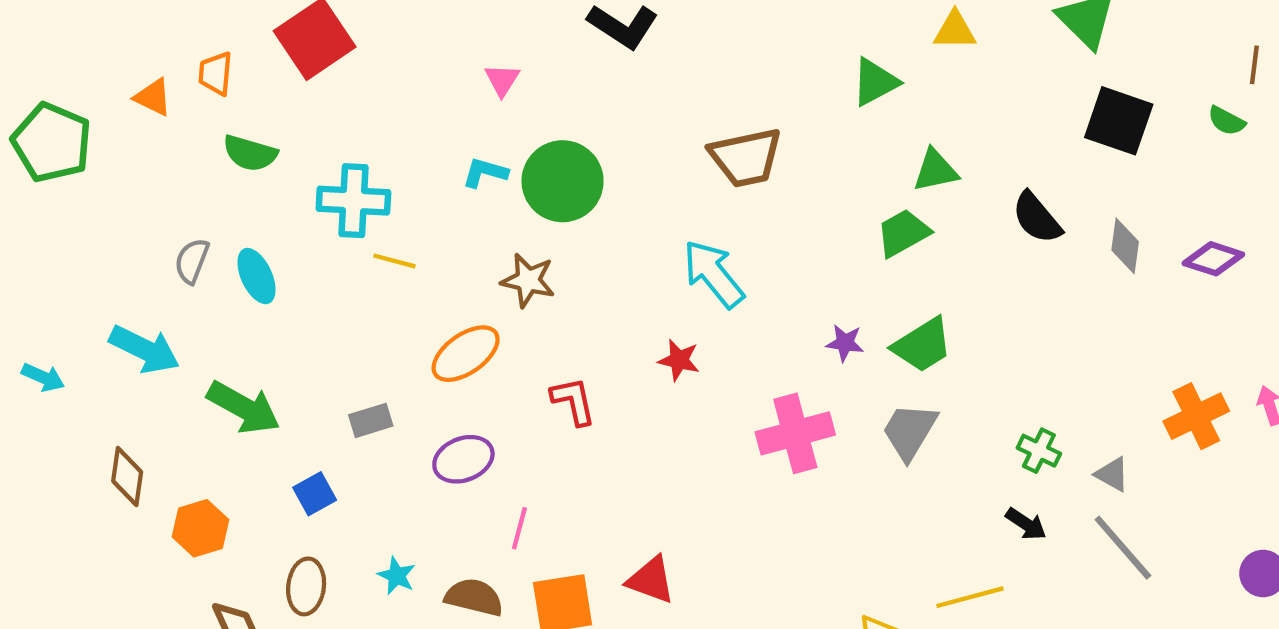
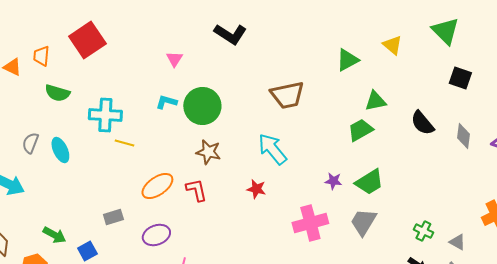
yellow triangle: (955, 30) -> (392, 45), moved, turned 40
black square: (1119, 121) -> (460, 78), size x0.7
brown star: (528, 280) -> (208, 152), moved
red L-shape: (573, 401) -> (196, 190), moved
green arrow: (244, 408) -> (54, 235), moved, size x0.7

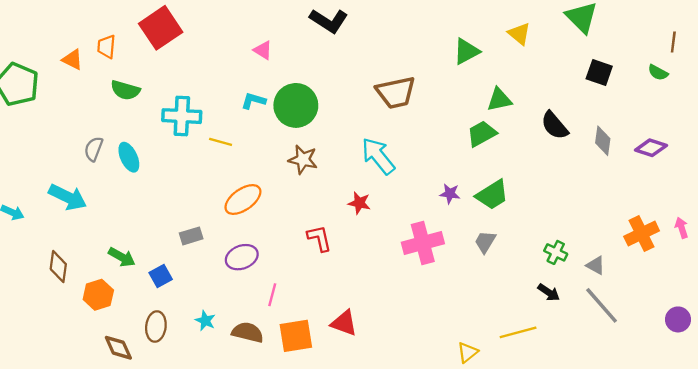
pink triangle: (174, 59) -> (263, 50), turned -30
yellow line: (124, 143) -> (221, 142), moved
red L-shape: (196, 190) -> (319, 238), moved
gray trapezoid: (363, 222) -> (485, 242), size x0.7

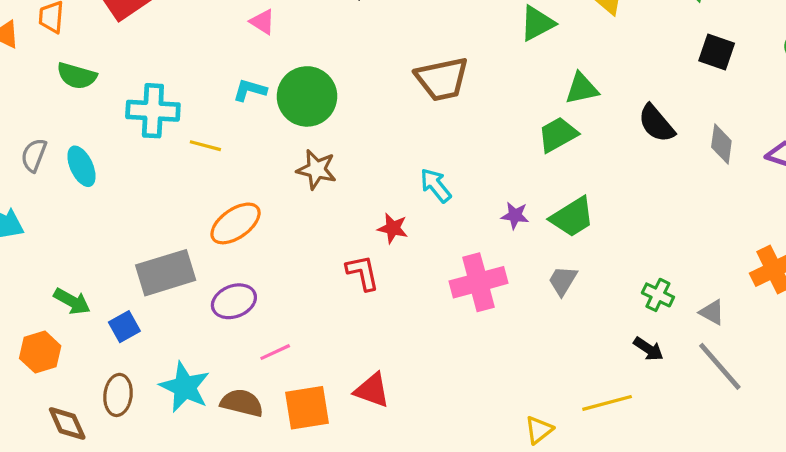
cyan arrow: (378, 156) -> (436, 185), moved, size x0.7
gray rectangle: (191, 236) -> (166, 273), size x1.8
red L-shape: (319, 238) -> (363, 273), moved
pink line: (272, 295) -> (275, 352), turned 50
cyan star: (205, 321) -> (185, 387), size x1.8

